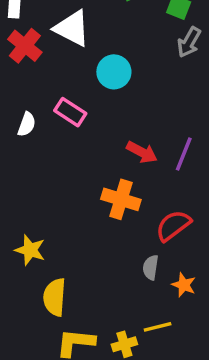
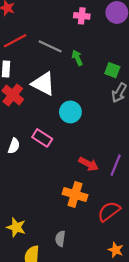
gray semicircle: (151, 267) -> (60, 239), moved

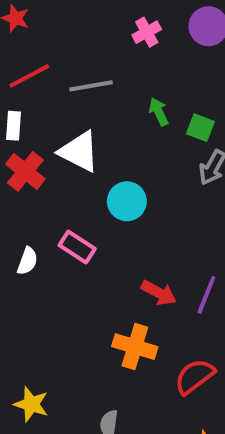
pink cross: (82, 16) -> (147, 32), turned -35
gray line: (50, 46) -> (91, 86), turned -35
green arrow: (77, 58) -> (159, 112), moved

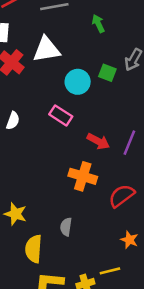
green square: (200, 128) -> (107, 73), moved
white triangle: (79, 152) -> (47, 49), turned -36
pink rectangle: (77, 247) -> (61, 115), moved

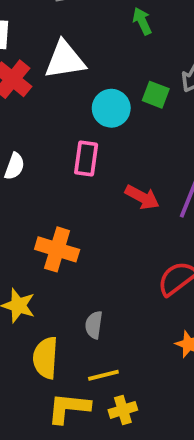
pink rectangle: (61, 115) -> (86, 159), turned 65
orange cross: (83, 176) -> (57, 249), moved
yellow line: (110, 271) -> (103, 375), moved

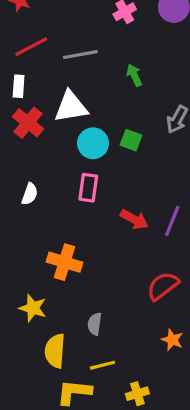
green square: (156, 95) -> (131, 140), moved
cyan circle: (111, 108) -> (93, 143), moved
yellow cross: (123, 410) -> (137, 394), moved

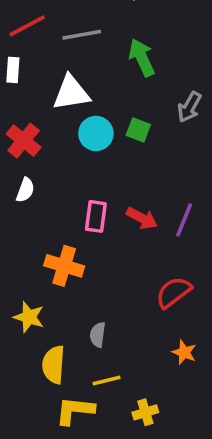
green arrow: (134, 75) -> (142, 58), size x1.5
red cross: (28, 123) -> (24, 141), moved
pink rectangle: (88, 188) -> (96, 216), moved

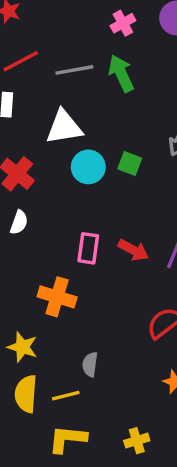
green arrow: (142, 58) -> (121, 73), moved
yellow semicircle: (54, 365) -> (26, 394), moved
yellow line: (106, 381) -> (66, 396), moved

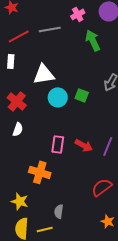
gray line: (74, 70) -> (50, 29), moved
green arrow: (121, 73) -> (93, 40), moved

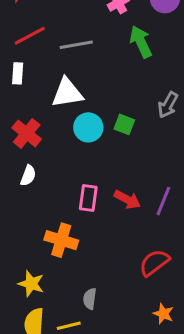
gray line: (50, 29) -> (76, 45), moved

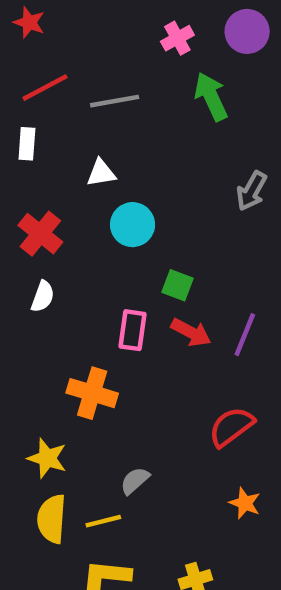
white triangle: (67, 93) -> (101, 173), size x0.6
green square: (124, 124) -> (177, 285), moved
gray semicircle: (90, 299) -> (135, 481), turned 40

